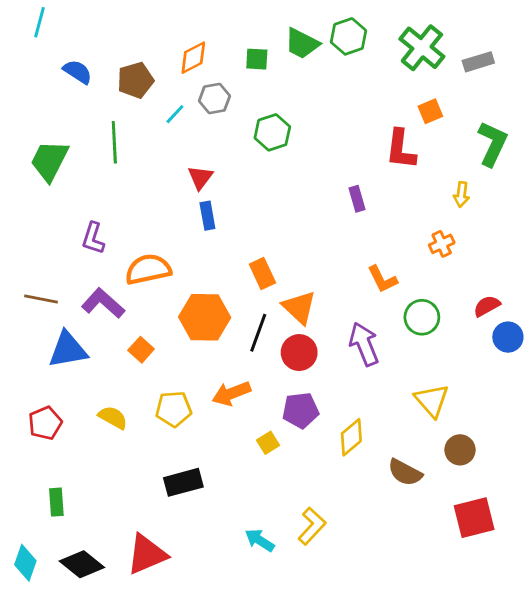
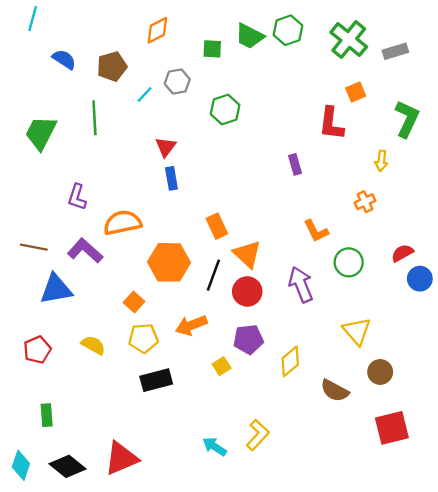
orange diamond: (193, 58) -> (157, 30), moved
orange square: (141, 350) -> (134, 302), moved
black rectangle: (183, 482) -> (156, 380), moved

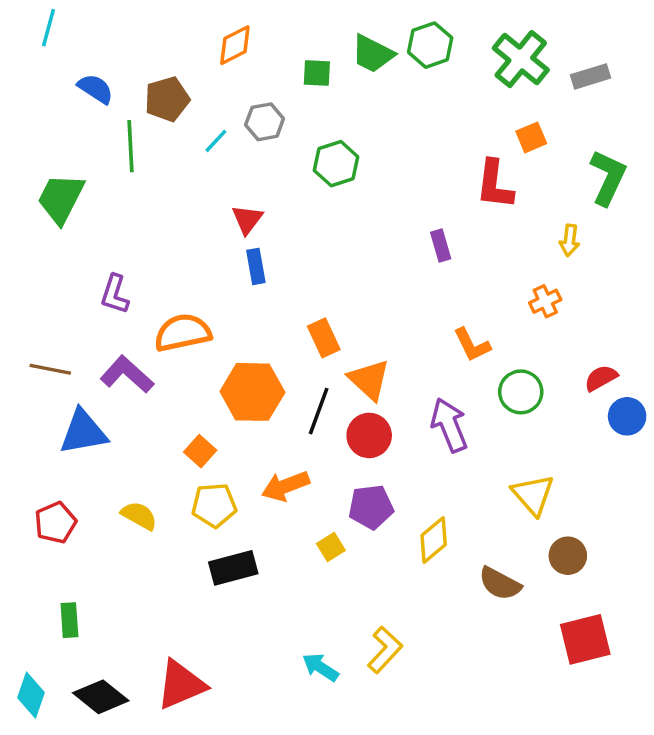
green line: (94, 118) -> (130, 146), moved

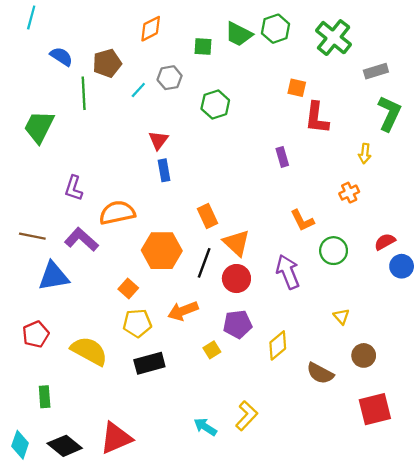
gray rectangle: (590, 76) -> (376, 71), moved
orange square: (531, 137) -> (297, 88), moved, turned 36
yellow triangle: (533, 495) -> (341, 316), size x0.6
yellow semicircle: (139, 516) -> (89, 351), moved, size x1.6

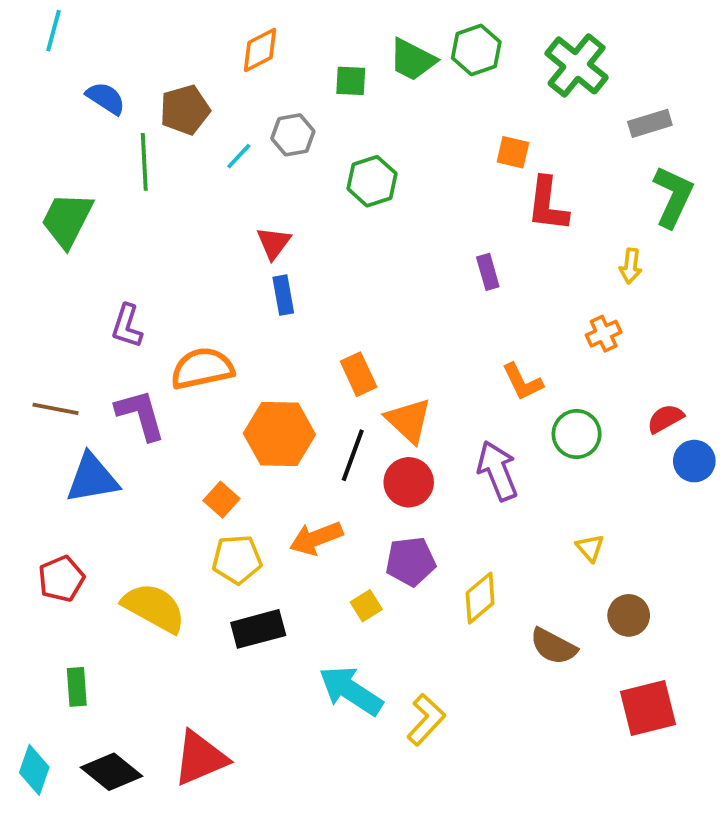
purple L-shape: (81, 239) -> (140, 415), turned 32
cyan arrow: (205, 427) -> (351, 691), moved, size x1.6

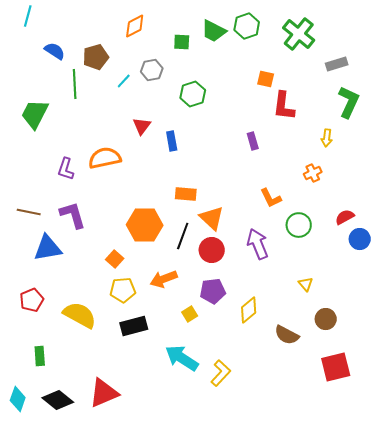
blue rectangle: (283, 295) -> (172, 141), moved
orange semicircle: (202, 368) -> (105, 158), moved
orange rectangle: (359, 374) -> (186, 194), turned -60

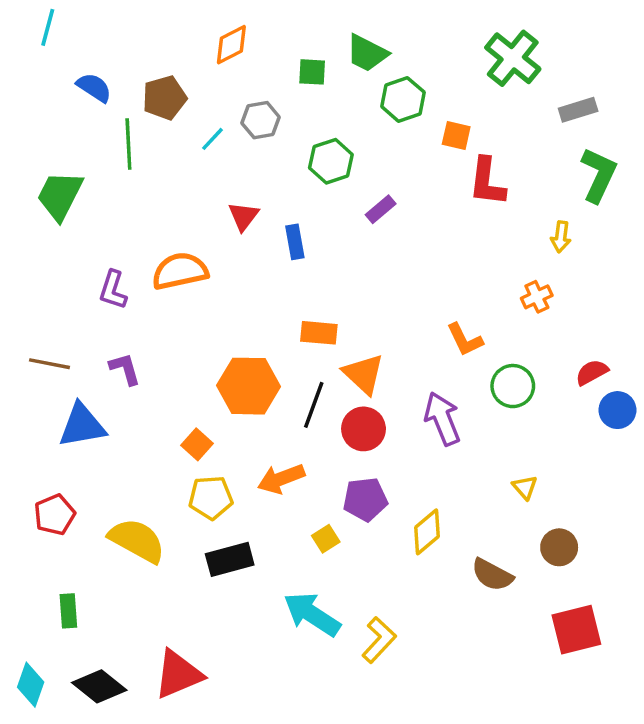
green hexagon: (247, 26) -> (403, 99), moved
purple rectangle: (253, 141) -> (381, 209), moved, turned 66
purple L-shape: (73, 215) -> (125, 369), size x0.7

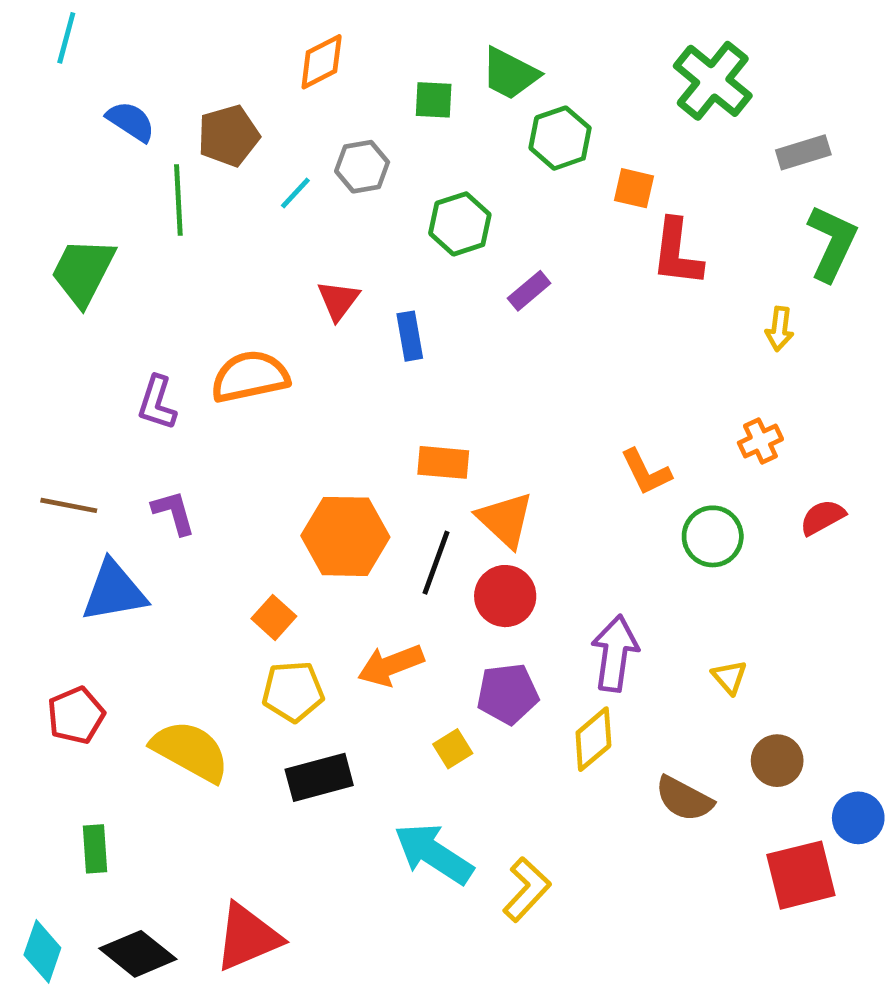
orange cross: (537, 297) -> (760, 441), moved
blue circle: (617, 410) -> (858, 818), moved
purple arrow: (442, 419) -> (615, 653), moved, turned 30

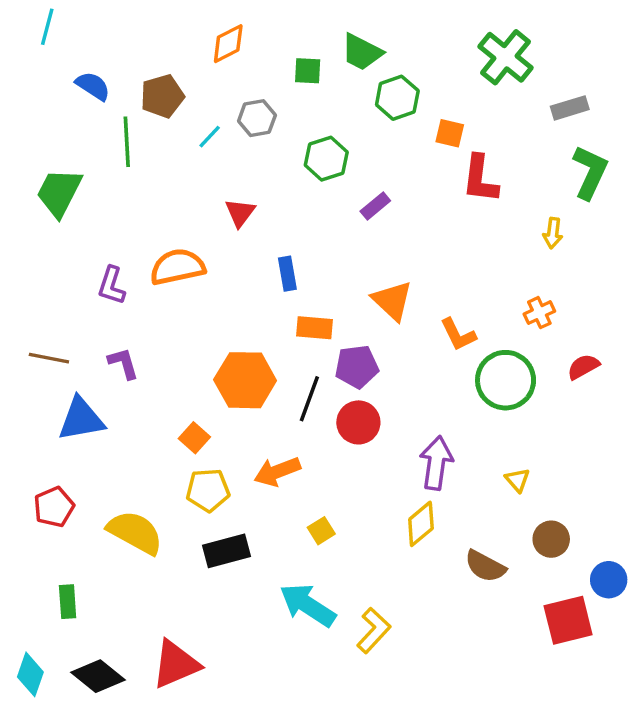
blue rectangle: (410, 336) -> (287, 274), moved
orange triangle: (505, 520) -> (392, 301), moved
green circle: (713, 536) -> (506, 380), size x1.4
purple pentagon: (508, 694) -> (357, 367), moved

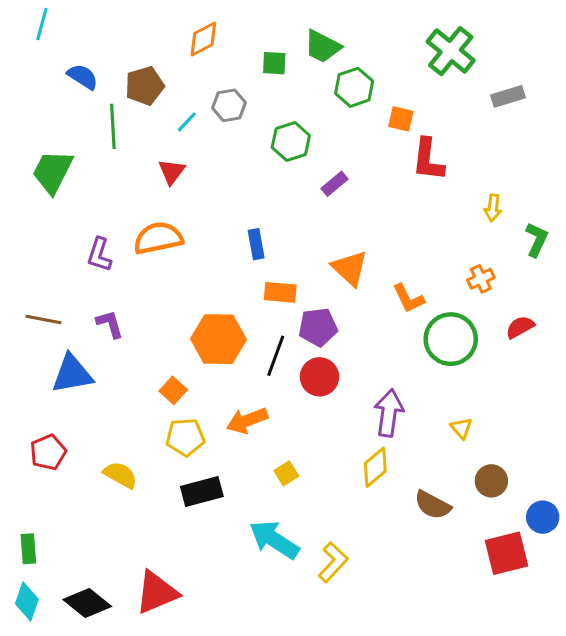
green L-shape: (590, 172) -> (537, 240), moved, size x0.7
red triangle: (240, 213) -> (172, 172), moved
yellow semicircle: (135, 532) -> (120, 475), size x0.7
green rectangle: (68, 602) -> (28, 549), moved

